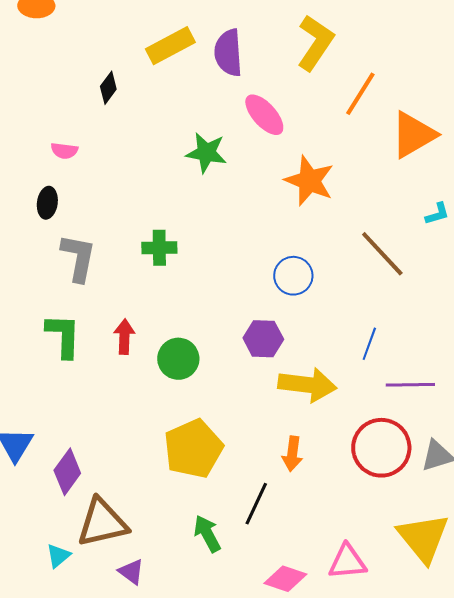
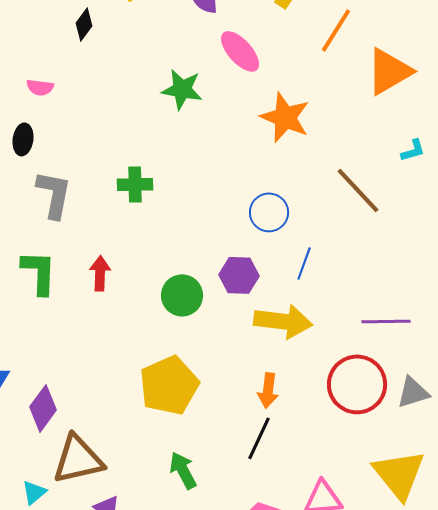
blue line: (369, 344) -> (304, 263), moved
green circle: (178, 359) -> (182, 295), moved
black line: (256, 504) -> (259, 438), moved

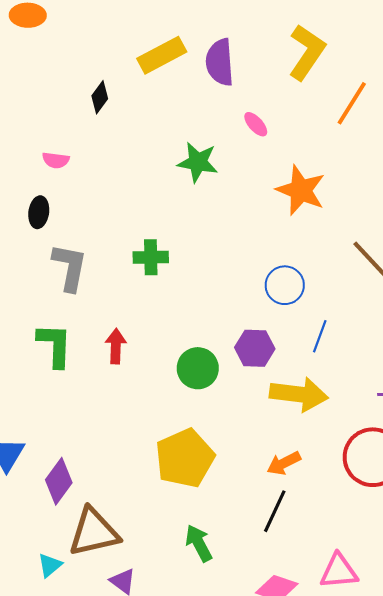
pink ellipse: (240, 51) -> (256, 124), size x0.6
orange arrow: (268, 390) -> (284, 463), turned 56

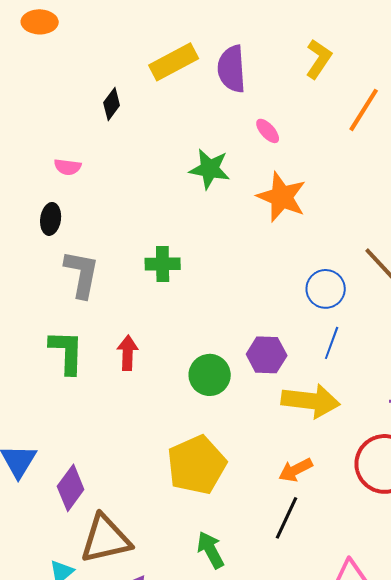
yellow L-shape: (307, 52) -> (319, 59), size x0.7
orange star: (301, 190) -> (282, 197), moved
blue circle: (285, 285) -> (326, 289), moved

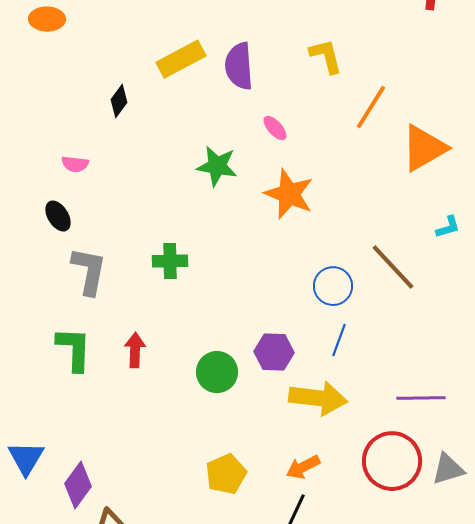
yellow L-shape: (319, 59) -> (326, 56), turned -48
black ellipse: (51, 219) -> (58, 216), turned -40
yellow pentagon: (197, 465) -> (226, 474), moved, size x0.7

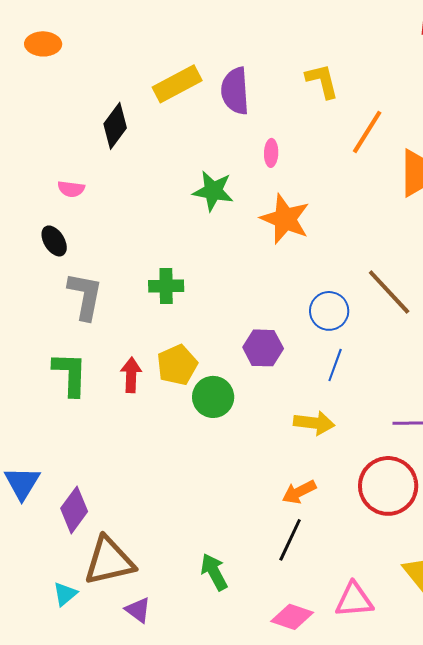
black diamond: (119, 101) -> (115, 126), size x1.4
pink ellipse: (275, 128) -> (271, 153), turned 44
purple hexagon: (274, 352) -> (263, 348), moved
yellow arrow: (318, 398) -> (314, 423), size x0.7
yellow pentagon: (226, 474) -> (177, 365), moved

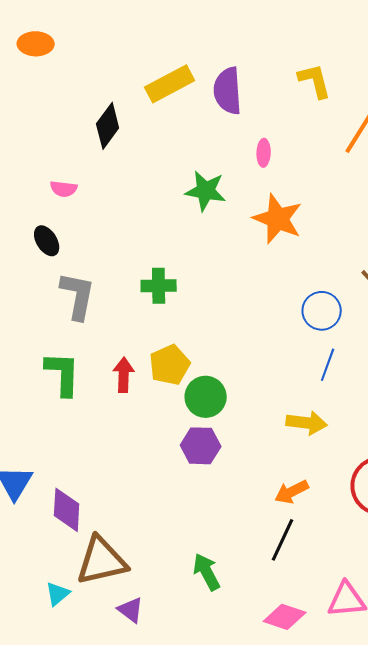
purple hexagon: (263, 348) -> (201, 446), moved
purple diamond: (74, 510) -> (67, 510), turned -33

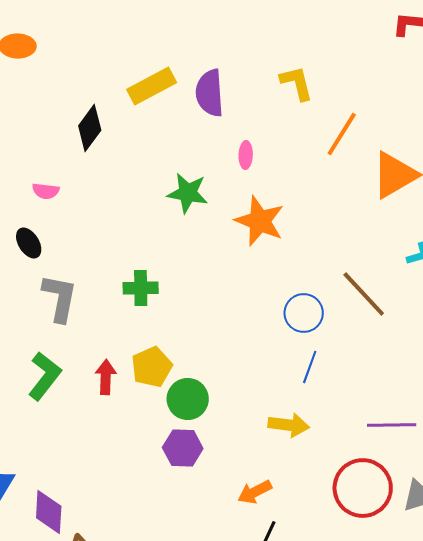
green L-shape: (63, 374) -> (45, 376), turned 36
orange arrow: (292, 492) -> (255, 492), moved

